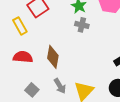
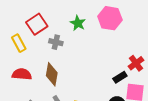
gray cross: (82, 25) -> (56, 42), moved

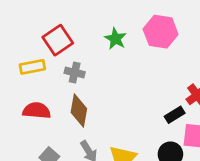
gray cross: (56, 42) -> (75, 72), moved
yellow rectangle: (19, 43) -> (32, 67), turned -72

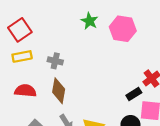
green star: (115, 39) -> (90, 21), moved
red square: (58, 40) -> (20, 30), moved

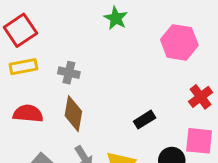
pink hexagon: (123, 29) -> (179, 42), moved
black rectangle: (134, 94) -> (145, 120), moved

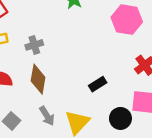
gray cross: (69, 73) -> (34, 45), turned -30

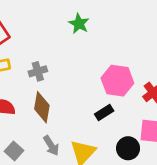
pink hexagon: (127, 20) -> (117, 81), moved

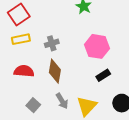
pink hexagon: (117, 81) -> (97, 46), moved

